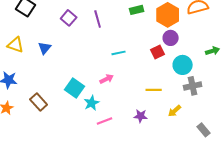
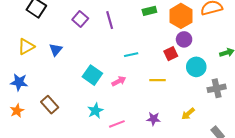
yellow triangle: (16, 45) -> (26, 47), turned -48
gray cross: (193, 86) -> (217, 88), moved
cyan square: (75, 88) -> (92, 75), moved
yellow line: (154, 90) -> (158, 80), moved
cyan star: (92, 103) -> (95, 111), moved

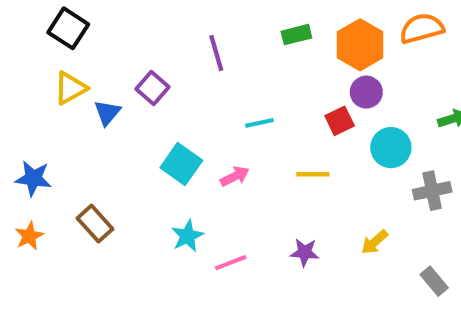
purple square: (80, 19) -> (153, 88), moved
yellow triangle: (26, 47) -> (70, 88), moved

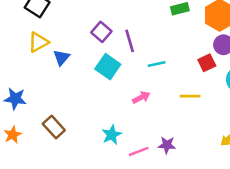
purple line: (216, 53) -> (130, 41), moved
purple square: (153, 88) -> (101, 32), moved
cyan square: (181, 164) -> (108, 67), moved
purple star: (305, 252) -> (167, 145), moved

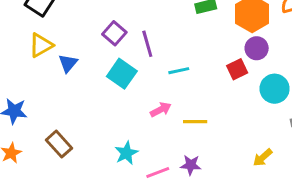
yellow line: (190, 96) -> (195, 122), moved

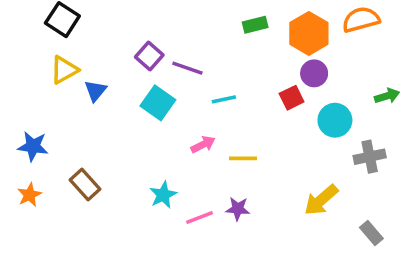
purple line: (147, 44) -> (187, 68), turned -55
yellow arrow: (263, 158) -> (321, 200), size x1.5

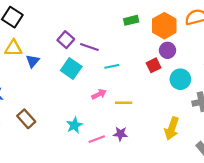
yellow triangle: (64, 70) -> (13, 48), turned 30
yellow arrow: (321, 200) -> (172, 128), turned -30

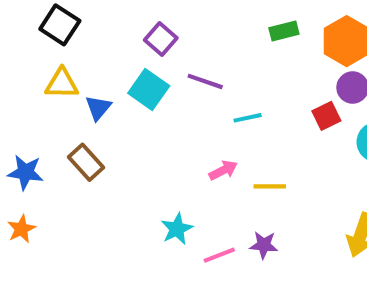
purple square: (66, 40) -> (161, 39), moved
cyan square: (71, 69) -> (149, 90), moved
brown rectangle: (26, 119) -> (86, 162), moved

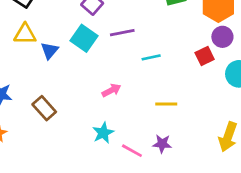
purple line: (205, 81) -> (122, 33), turned -30
brown rectangle: (86, 162) -> (44, 108), moved
pink arrow: (223, 170) -> (111, 90), moved
pink line: (219, 255) -> (132, 151), turned 50

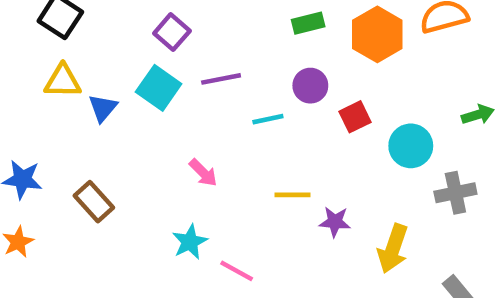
purple circle: (222, 37) -> (310, 86), moved
pink arrow: (111, 90) -> (203, 173), turned 72
purple star: (162, 144) -> (335, 222), moved

